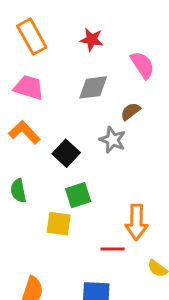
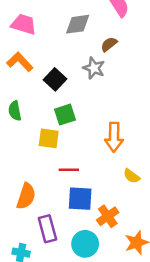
red line: (113, 249) -> (69, 170), moved

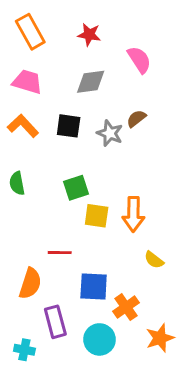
brown semicircle: (109, 44) -> (136, 119), moved
black square: (55, 79) -> (69, 126), moved, turned -35
yellow square: (49, 138) -> (97, 216), moved
red line: (69, 170) -> (60, 253), moved

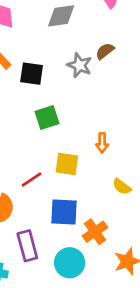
black square: (69, 126) -> (32, 74), moved
orange arrow: (133, 214) -> (102, 143), size x0.6
yellow square: (97, 216) -> (67, 164), moved
red line: (60, 253) -> (32, 180), turned -35

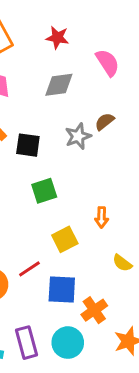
gray star: (79, 65) -> (78, 136), turned 30
yellow square: (67, 164) -> (65, 239), turned -35
red line: (32, 180) -> (29, 269), moved
purple rectangle: (27, 246) -> (26, 343), moved

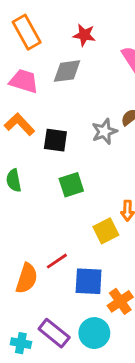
gray diamond: (59, 85) -> (67, 71), moved
yellow square: (65, 239) -> (106, 231), moved
purple rectangle: (26, 343) -> (54, 333), turned -36

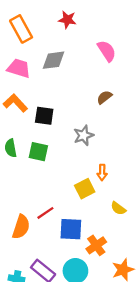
red star: (84, 35) -> (67, 20), moved
gray star: (104, 131) -> (84, 135), moved
green square: (71, 185) -> (38, 152), moved, turned 30

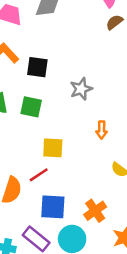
brown semicircle: (104, 97) -> (114, 22), moved
yellow square: (85, 189) -> (53, 148), moved, turned 30
blue square: (71, 229) -> (53, 207), moved

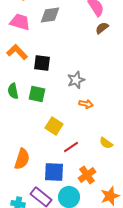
orange arrow: (102, 130) -> (86, 104), moved, turned -80
yellow square: (53, 148) -> (54, 126), turned 30
red line: (39, 175) -> (71, 147), moved

